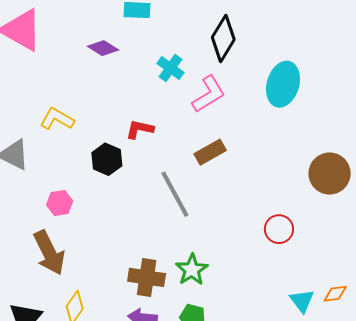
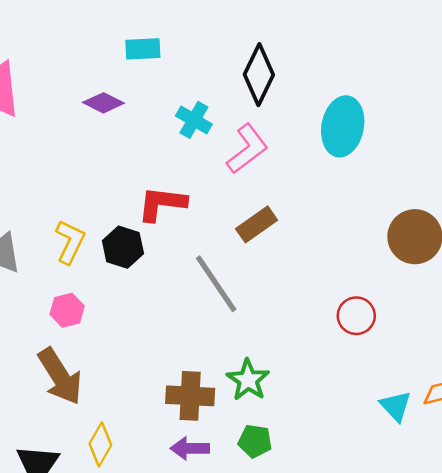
yellow L-shape: (57, 119) -> (70, 242), moved, turned 92
red L-shape: (140, 129) -> (162, 204), size x1.4

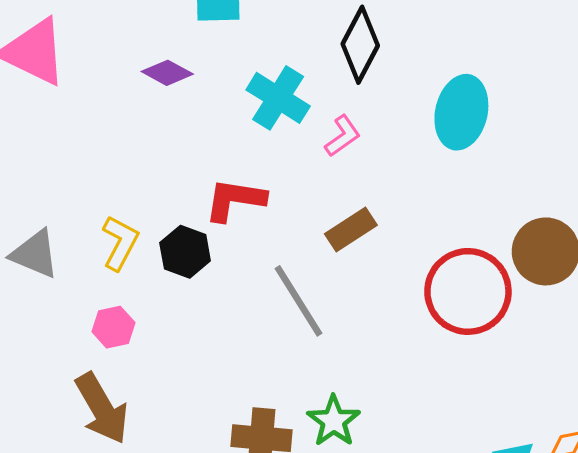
cyan cross: (194, 120) -> (278, 98), size x1.4
pink L-shape: (247, 149) -> (343, 136), size x0.7
red circle: (356, 316) -> (468, 291), moved, size x1.8

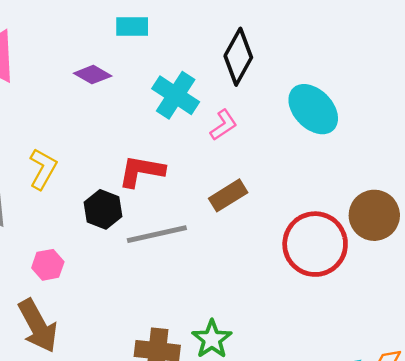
cyan ellipse: (461, 112) -> (313, 109), turned -58
yellow L-shape: (120, 243) -> (43, 169), moved
gray line: (298, 301) -> (157, 234), moved, turned -72

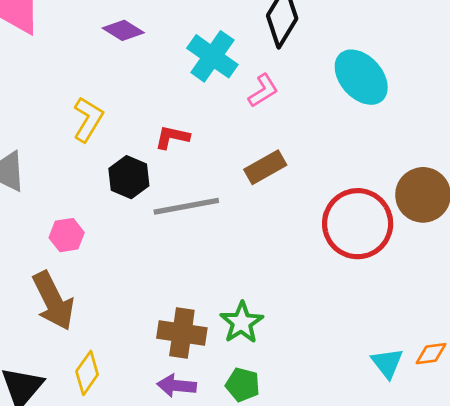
yellow L-shape: (43, 169) -> (88, 119), moved
red L-shape: (141, 171) -> (172, 137), size x0.7

